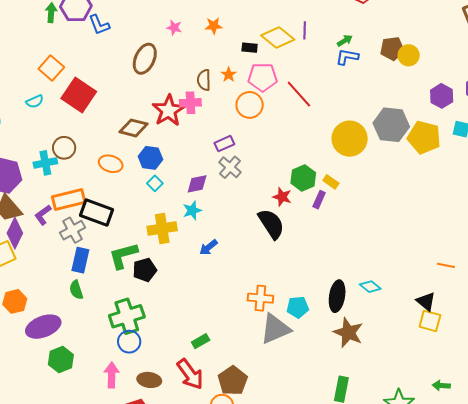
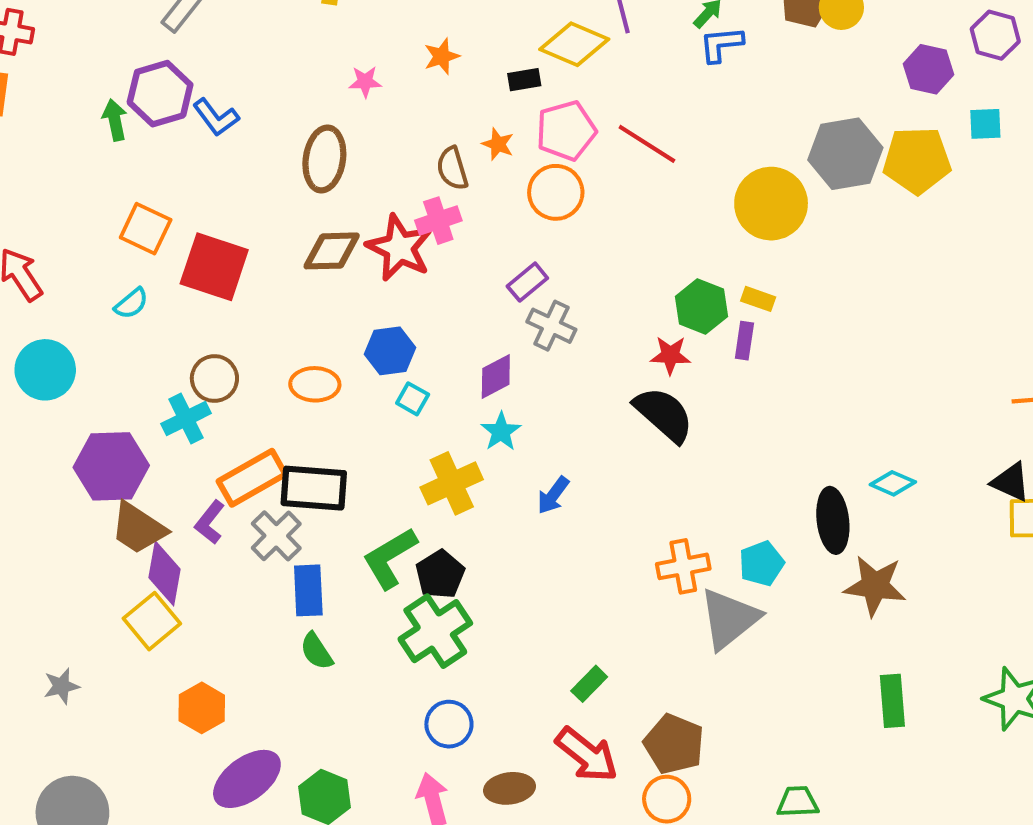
brown diamond: (134, 128) -> (332, 251), moved
green cross: (127, 316) -> (435, 631), moved
purple ellipse: (43, 327) -> (247, 779), moved

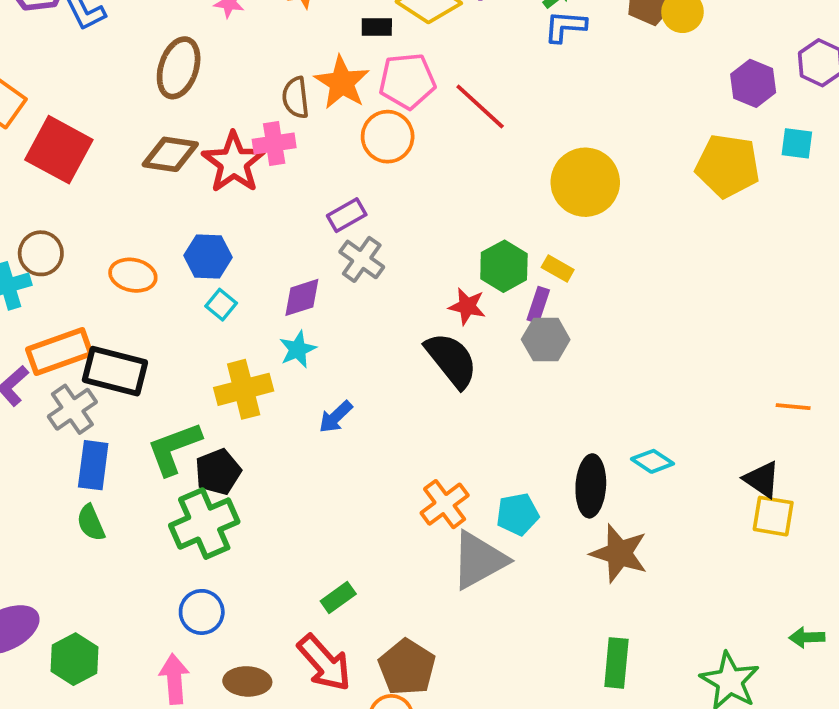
orange star: (498, 144) -> (342, 82), size x1.8
gray hexagon: (845, 154) -> (546, 340), moved, size x0.7
orange cross: (683, 566) -> (445, 504), turned -36

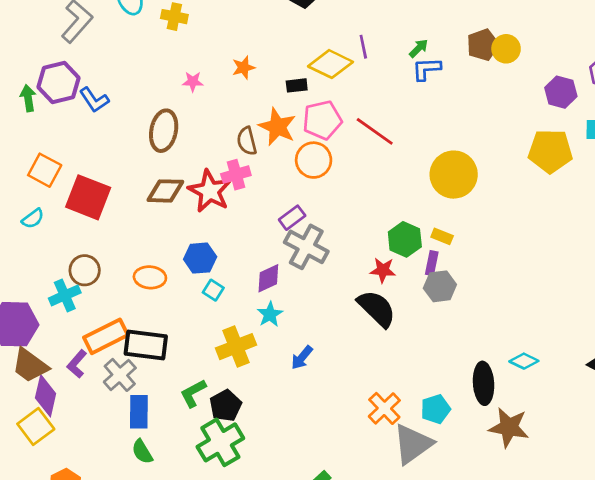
gray cross: (362, 259) -> (306, 247), size x1.4
green L-shape: (174, 448) -> (193, 393), size x0.7

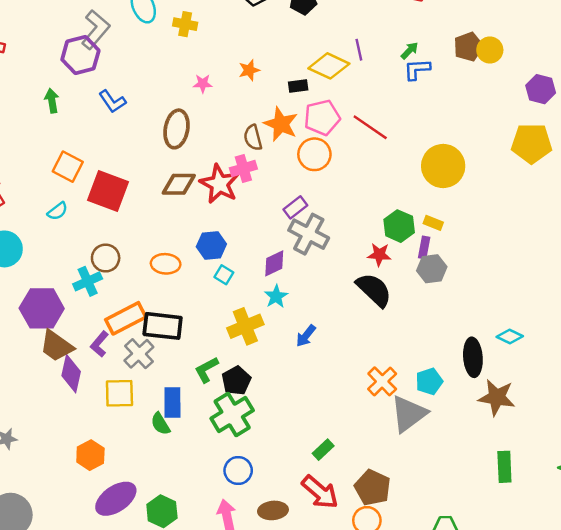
purple hexagon: (59, 83) -> (80, 55), moved
blue rectangle: (139, 412) -> (172, 402), moved
yellow square: (36, 427) -> (119, 393), moved, turned 36

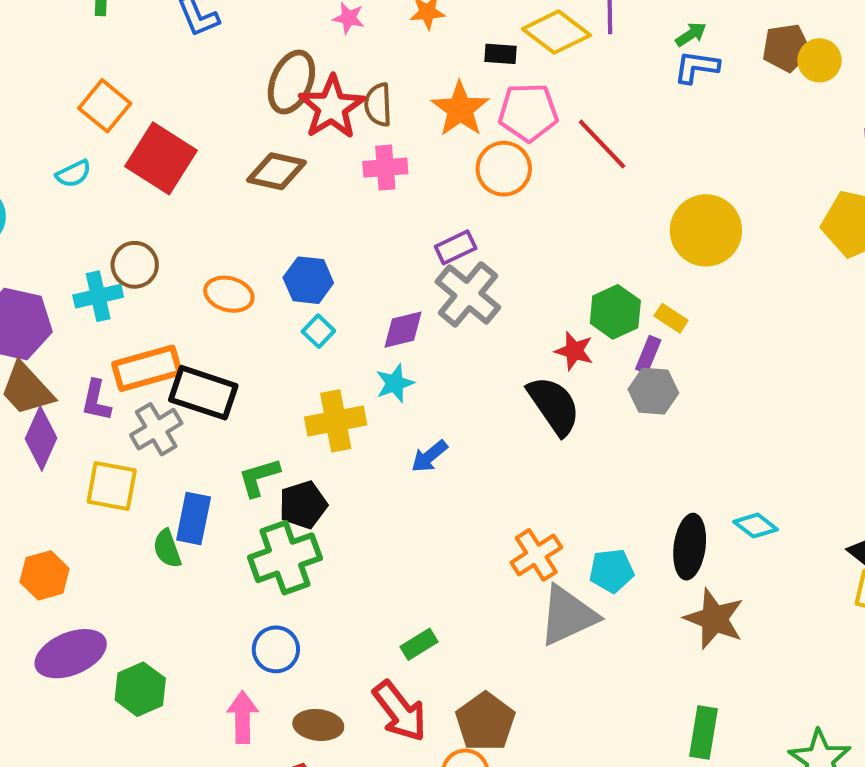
brown semicircle: (253, 138) -> (378, 105), moved
red star: (219, 184) -> (332, 107), moved
purple L-shape: (99, 344) -> (96, 400), turned -40

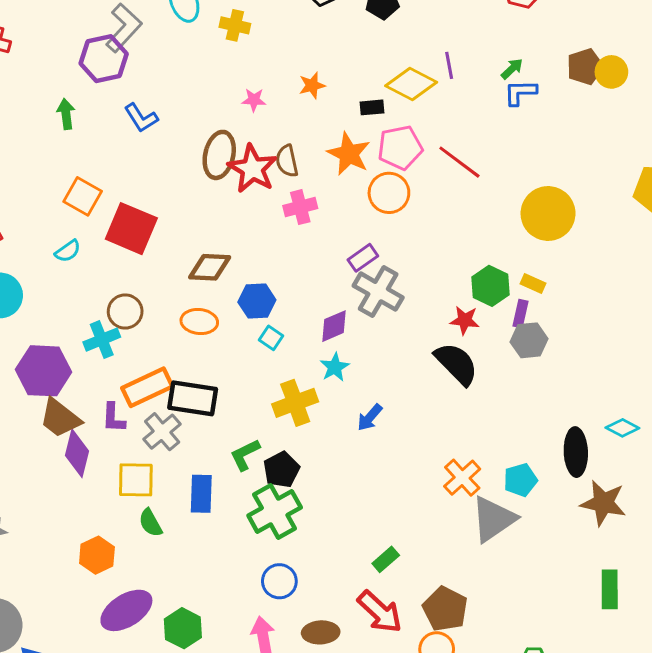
brown diamond: (277, 171) -> (210, 267), moved
green semicircle: (167, 549) -> (150, 523), moved

